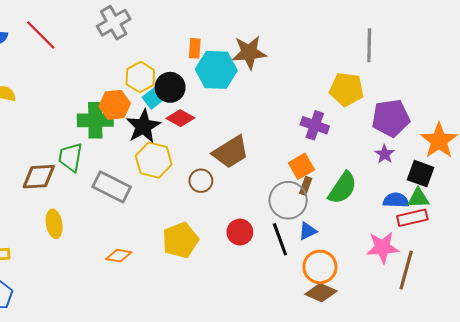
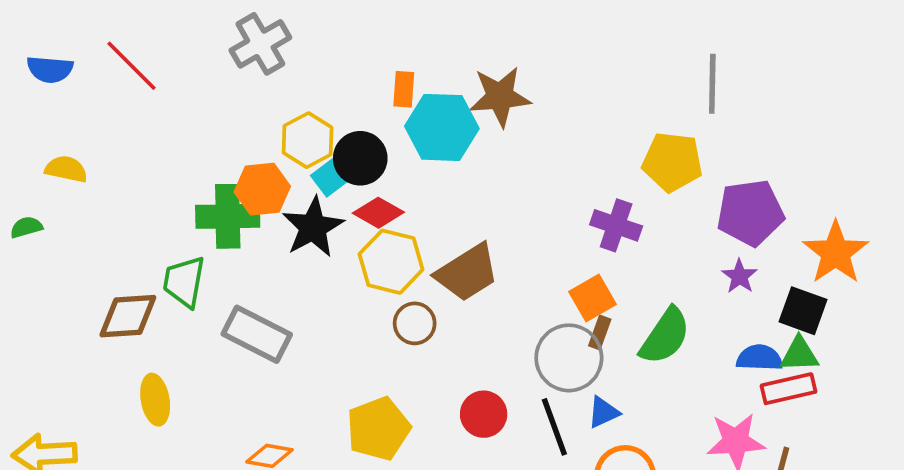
yellow hexagon: (154, 160) -> (391, 262), moved

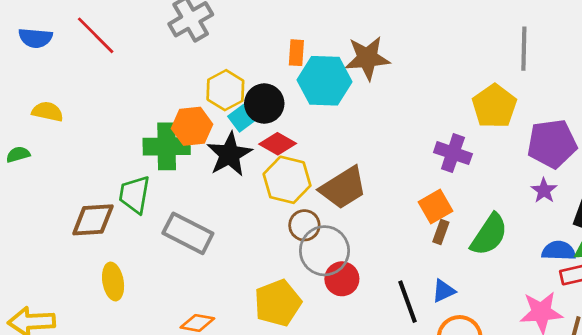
yellow pentagon: (672, 162) -> (494, 106), turned 30
gray circle: (569, 358) -> (324, 251), moved
red circle: (484, 414) -> (342, 279), moved

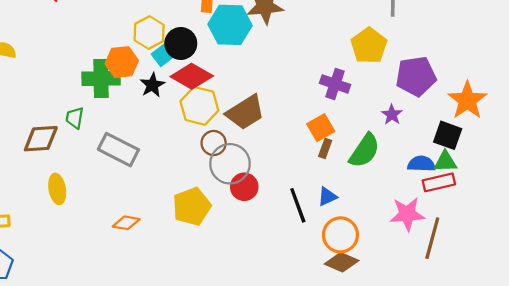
red diamond: (278, 144) -> (192, 76), size x1.4
black star: (229, 154) -> (152, 85), size x0.7
purple star: (544, 191) -> (392, 115), moved
green trapezoid: (134, 195) -> (75, 118), size x0.7

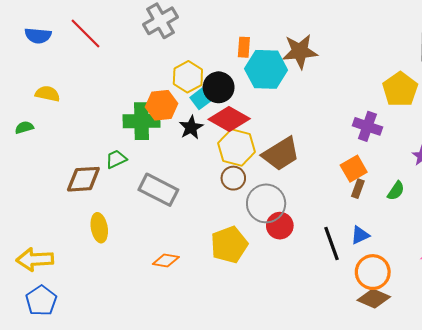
green trapezoid: (75, 118) -> (116, 159), turned 55
brown circle: (214, 143) -> (233, 178), moved
green semicircle: (365, 151) -> (396, 191), size x0.6

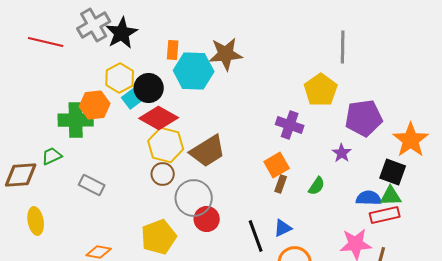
red line: (86, 33) -> (46, 42), moved, turned -32
black star: (191, 127) -> (122, 33), moved, size x1.4
gray rectangle: (158, 190) -> (92, 185), size x0.7

